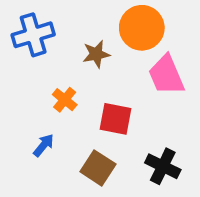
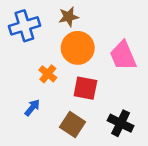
orange circle: (142, 28) -> (78, 48), moved
brown star: (96, 54) -> (69, 17), moved

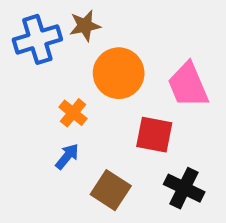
brown star: (69, 17) -> (85, 26), moved
red square: (85, 88) -> (154, 135), moved
blue arrow: (32, 108) -> (67, 156), moved

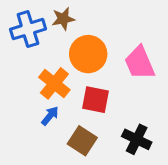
orange cross: (73, 113) -> (54, 83), size x1.5
red square: (154, 135) -> (96, 100), moved

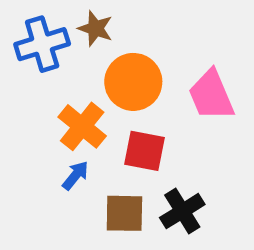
brown star: (63, 19) -> (95, 28), turned 30
black cross: (137, 139) -> (182, 211), moved, turned 32
brown square: (82, 141) -> (124, 213), turned -32

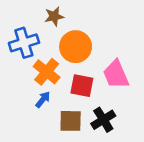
brown star: (95, 28) -> (54, 16), turned -30
blue cross: (42, 44) -> (24, 43), moved
pink trapezoid: (211, 95) -> (116, 74), moved

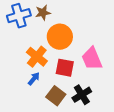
blue cross: (24, 43) -> (19, 16), moved
brown square: (71, 121) -> (56, 96), turned 36

